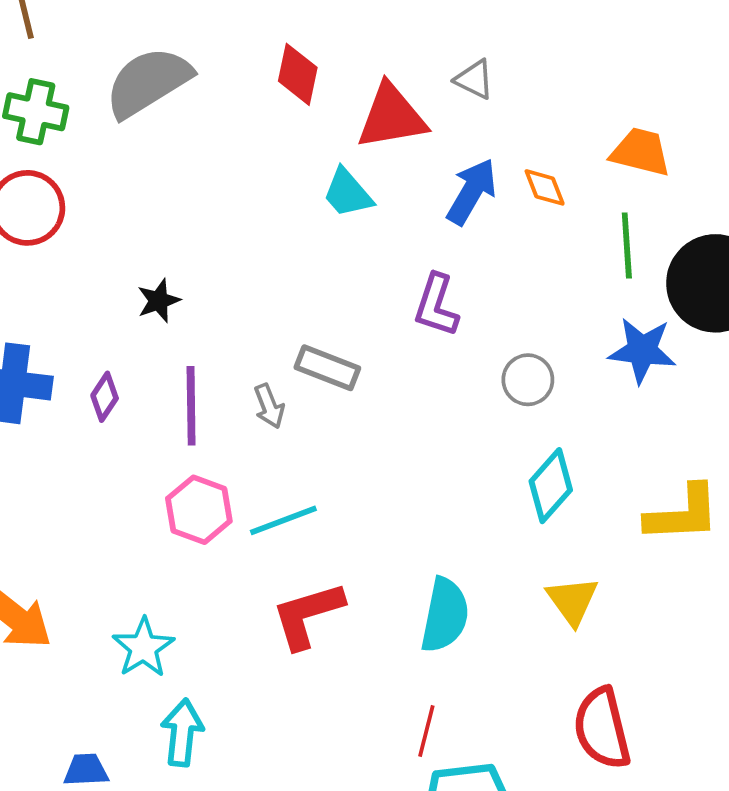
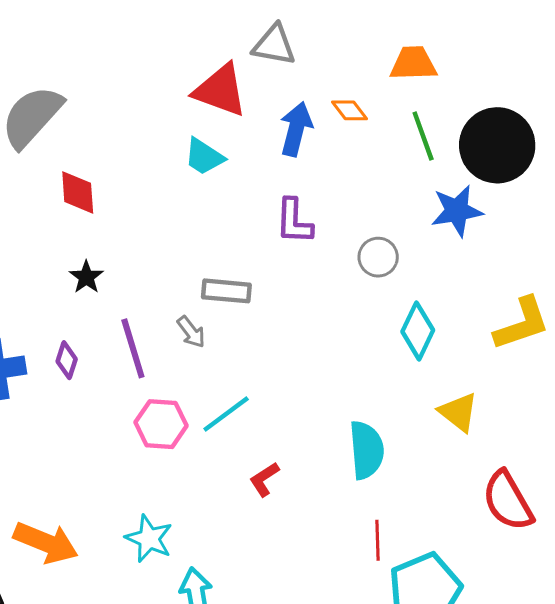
red diamond: (298, 74) -> (78, 192), moved
gray triangle: (474, 79) -> (274, 45), size x1.4
red triangle: (392, 117) -> (220, 90), turned 46
red L-shape: (308, 615) -> (264, 479), size x0.6

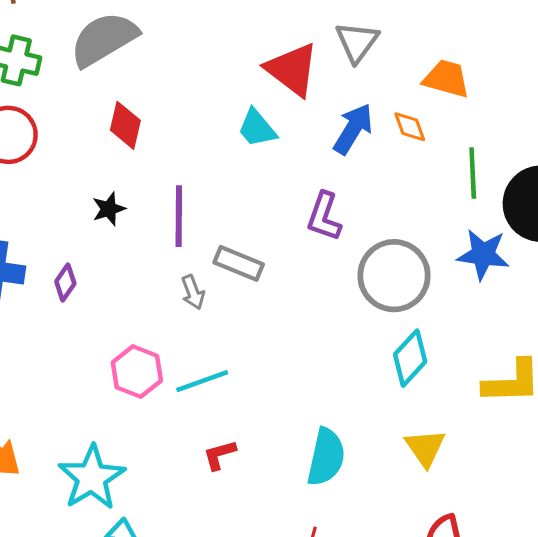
gray triangle: (274, 45) -> (357, 42), turned 39
orange trapezoid: (413, 63) -> (446, 79), moved
gray circle: (378, 257) -> (394, 276), size x1.8
purple line: (133, 348) -> (179, 216), moved
cyan star: (149, 539) -> (92, 478), size x1.4

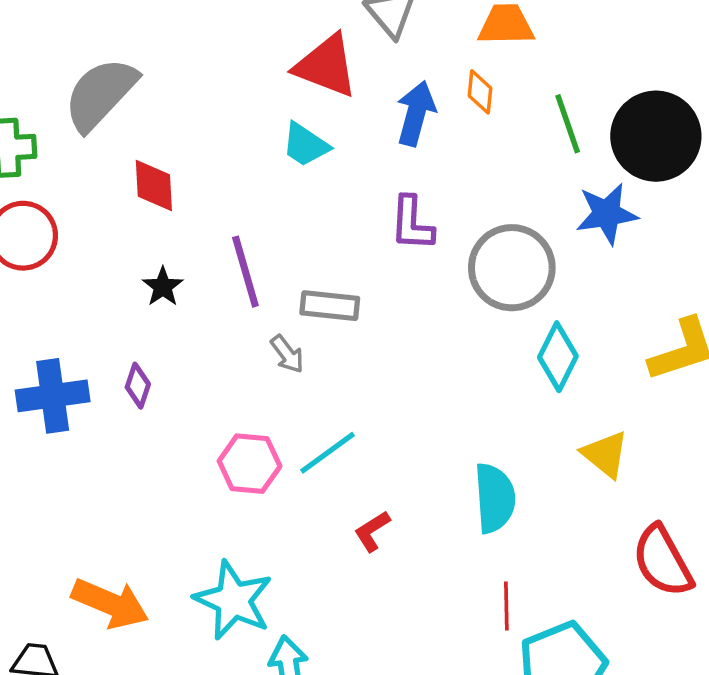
orange diamond: (410, 127) -> (480, 92), turned 42

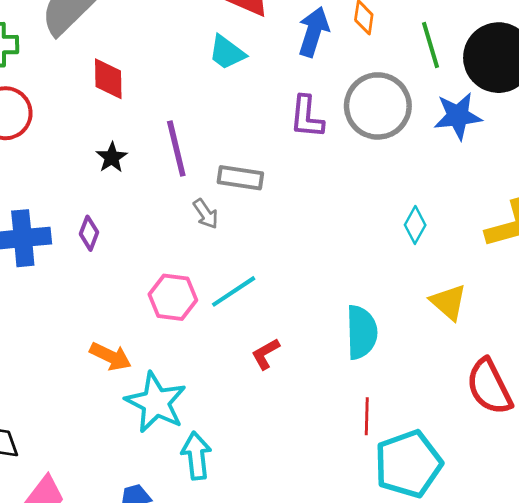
gray circle: (512, 268) -> (378, 106), moved
cyan diamond: (558, 357) -> (415, 225), size x0.7
orange arrow: (110, 603) -> (110, 356), moved, size x0.7

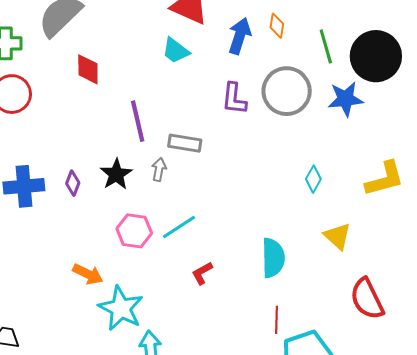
black star: (112, 157) -> (116, 174), moved, size x1.4
gray arrow: (206, 214) -> (159, 169), turned -135

